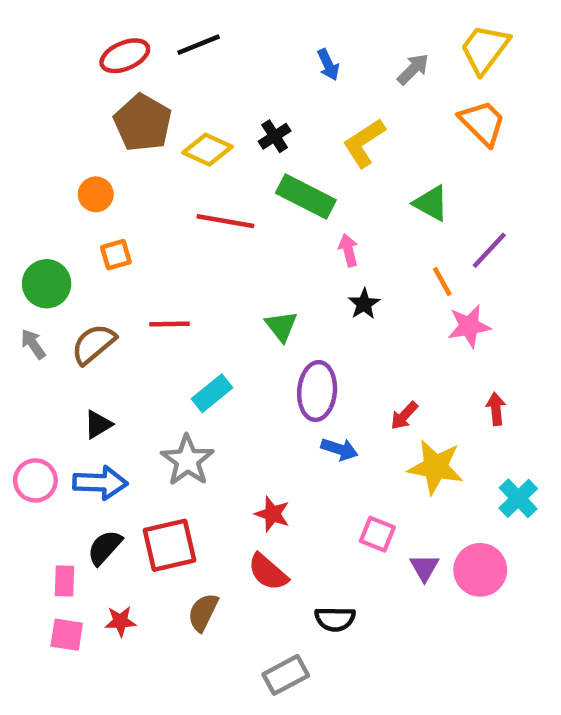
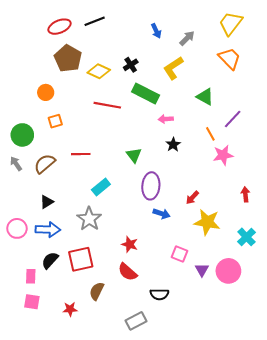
gray arrow: (413, 69) -> (187, 38), moved
pink arrow: (348, 250) -> (166, 119), turned -80
red arrow: (496, 409) -> (245, 194), moved
red star: (120, 621) -> (70, 309), moved

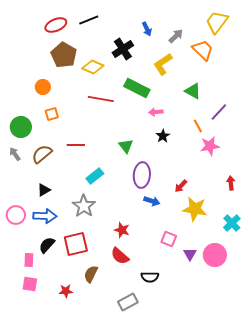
orange trapezoid: (229, 58) -> (203, 50), moved
black cross: (131, 65) -> (123, 49), moved, size x1.5

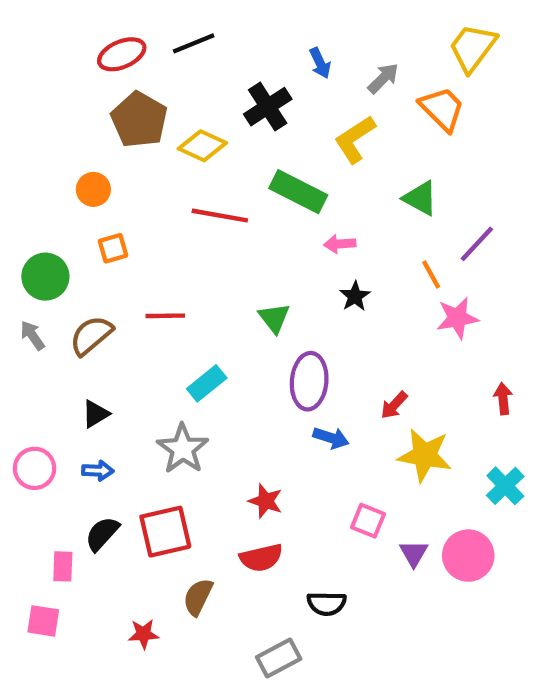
blue arrow: (45, 216) -> (98, 471), size x0.6
red semicircle: (120, 256) -> (261, 558), turned -54
pink square: (30, 284) -> (43, 621), moved

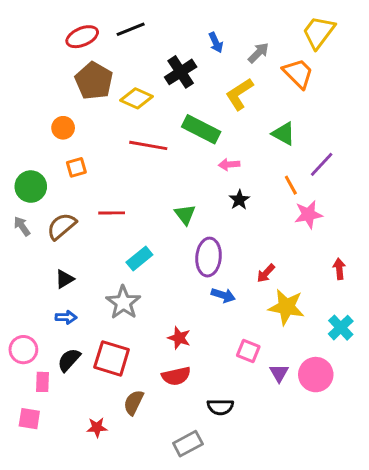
pink circle: (35, 468) -> (23, 350), moved
red square: (165, 532) -> (112, 358), turned 30

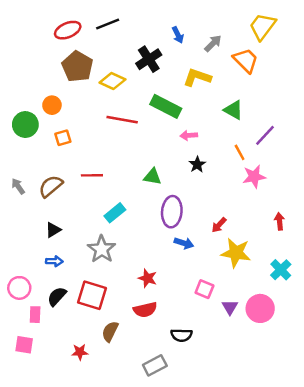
yellow L-shape: (239, 94) -> (197, 77), turned 52
green circle: (31, 187) -> (25, 125), moved
green triangle: (185, 214) -> (152, 177), turned -42

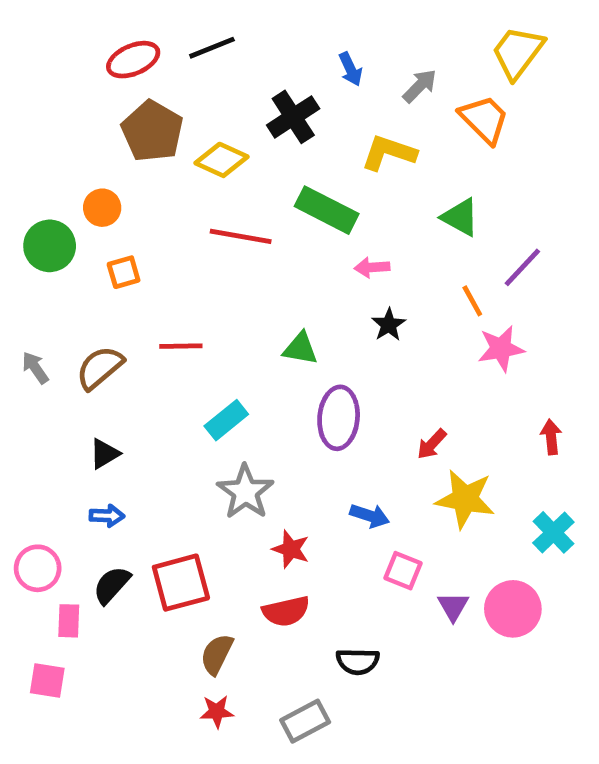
blue arrow: (184, 243) -> (370, 516), moved
gray star: (102, 249) -> (245, 492), moved
red square: (92, 295) -> (181, 583), turned -32
red star: (80, 352) -> (217, 712), moved

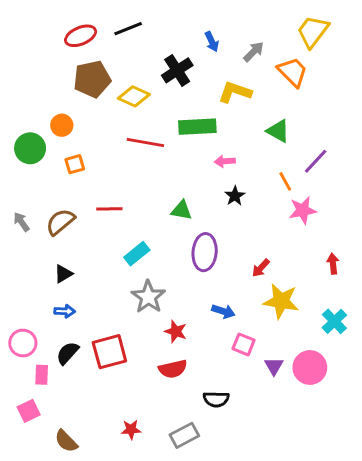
brown pentagon: (152, 131) -> (92, 79), turned 30
green rectangle: (327, 210) -> (197, 127), turned -30
brown semicircle: (217, 654) -> (66, 441), moved, turned -70
pink square: (47, 681) -> (29, 411), turned -35

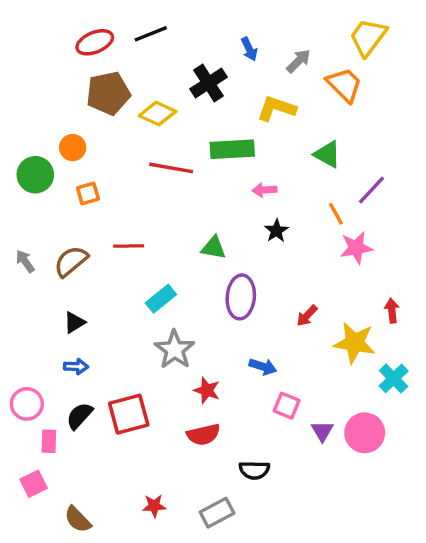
yellow star: (281, 301) -> (355, 343), moved

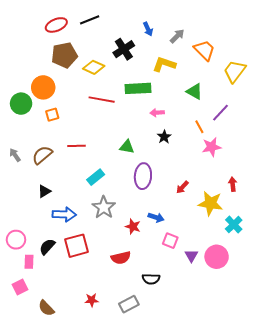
yellow trapezoid: (368, 37) -> (235, 71), moved
orange circle: (73, 148) -> (43, 87), size x1.5
blue arrow: (76, 367) -> (64, 214), moved, size x1.6
red star: (207, 390) -> (133, 227), moved

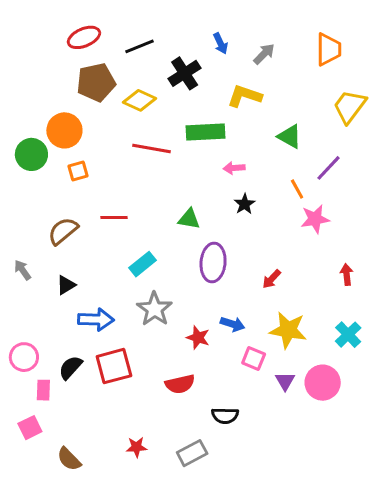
black line: (90, 20) -> (140, 46), moved
orange trapezoid: (204, 50) -> (329, 49), moved, turned 45
gray arrow: (15, 155) -> (22, 270), moved
yellow star: (211, 203) -> (288, 330), moved

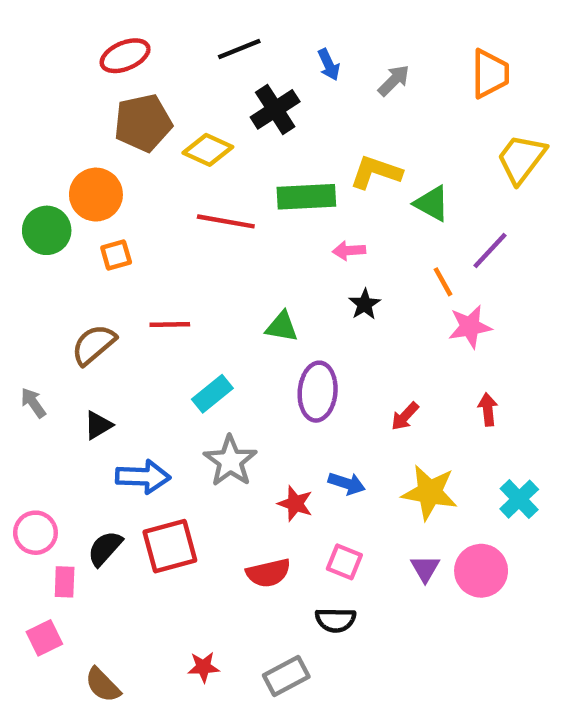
black line: (140, 46) -> (239, 49), moved
yellow L-shape: (245, 96) -> (376, 172), moved
red arrow: (347, 275) -> (488, 410), moved
pink square: (254, 359) -> (344, 562), moved

